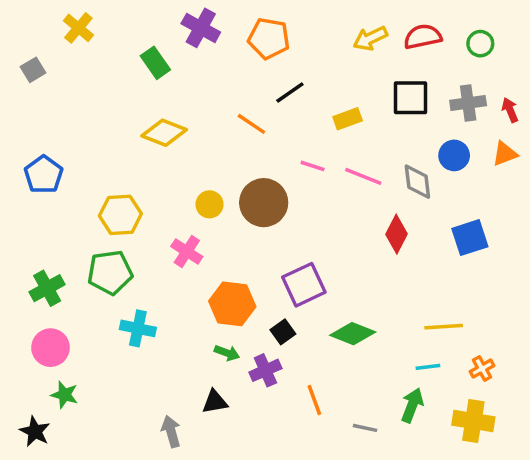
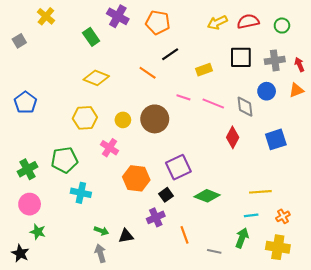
yellow hexagon: (120, 215) -> (85, 118), moved
green arrow: (227, 353) -> (101, 231), moved

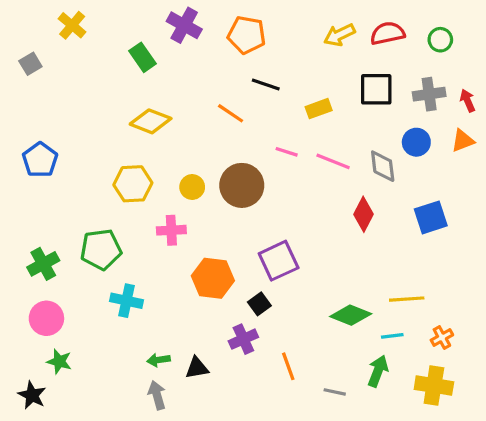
black line: (170, 54) -> (266, 85), turned 54
pink cross: (110, 148) -> (171, 230), turned -36
green diamond: (207, 196) -> (351, 315), moved
green arrow: (101, 231) -> (159, 360), turned 152

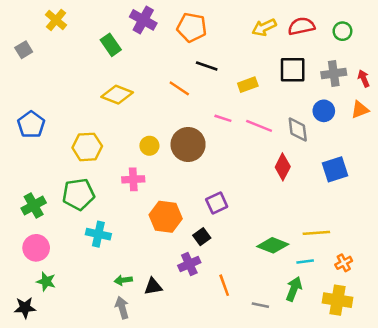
yellow hexagon: (133, 184) -> (87, 147), moved
purple square: (279, 261) -> (217, 203), size x0.7
black star: (32, 395) -> (25, 308), turned -30

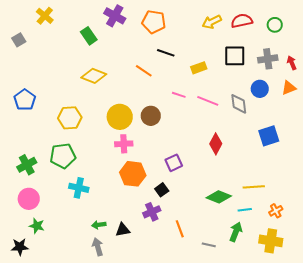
brown circle: (188, 144) -> (151, 116), size x0.7
yellow circle: (149, 146) -> (120, 117), size x1.6
red diamond: (283, 167) -> (216, 144), moved
pink cross: (133, 179) -> (124, 144), moved

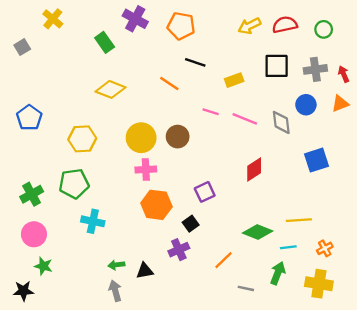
red diamond: (216, 144) -> (254, 170), turned 30
orange line: (180, 229) -> (224, 260), moved, turned 66

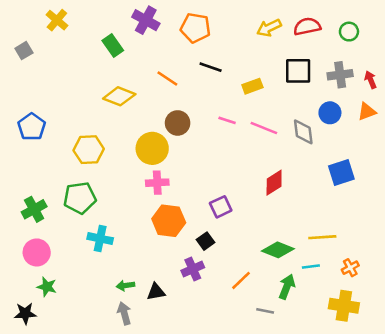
orange line: (169, 84) -> (167, 79), moved
brown circle: (178, 137) -> (178, 123), moved
green arrow: (278, 273) -> (287, 287), moved

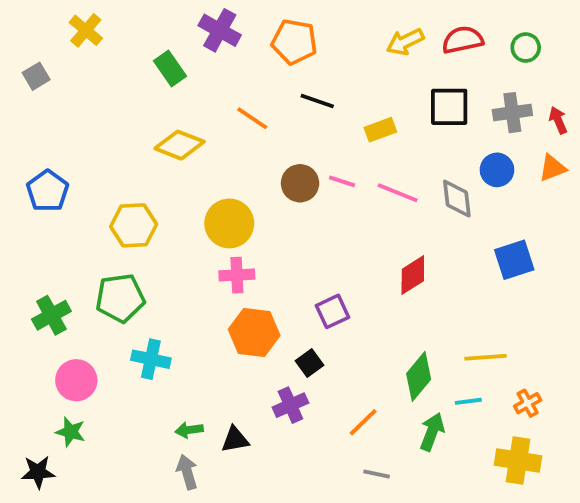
brown circle: (178, 123) -> (300, 183), moved
green diamond: (278, 250) -> (419, 376), turned -72
pink circle: (37, 252) -> (76, 380), moved
gray line: (265, 311) -> (377, 474), moved

